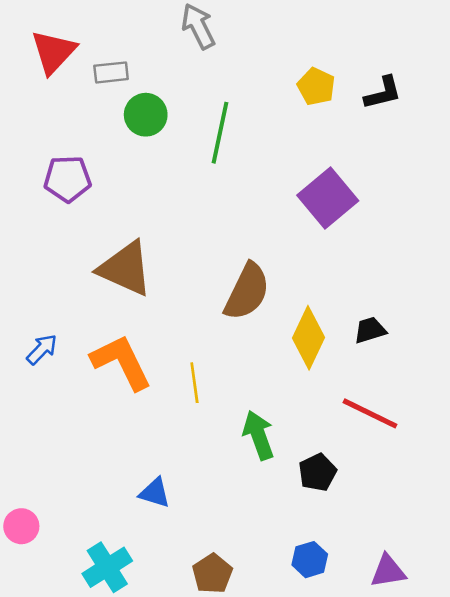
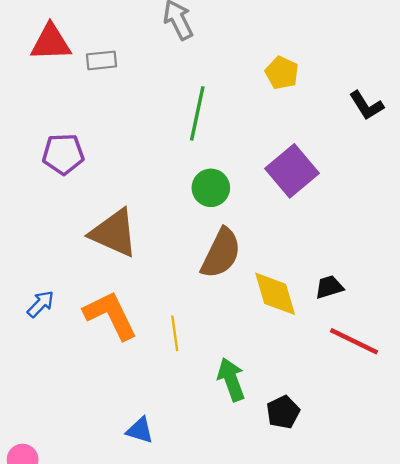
red triangle: (53, 52) -> (51, 42), turned 45
black L-shape: (383, 93) -> (366, 106), moved, turned 72
green circle: (146, 115) -> (211, 188), moved
yellow diamond: (309, 338) -> (275, 294), turned -42
red line: (370, 413) -> (354, 341), moved

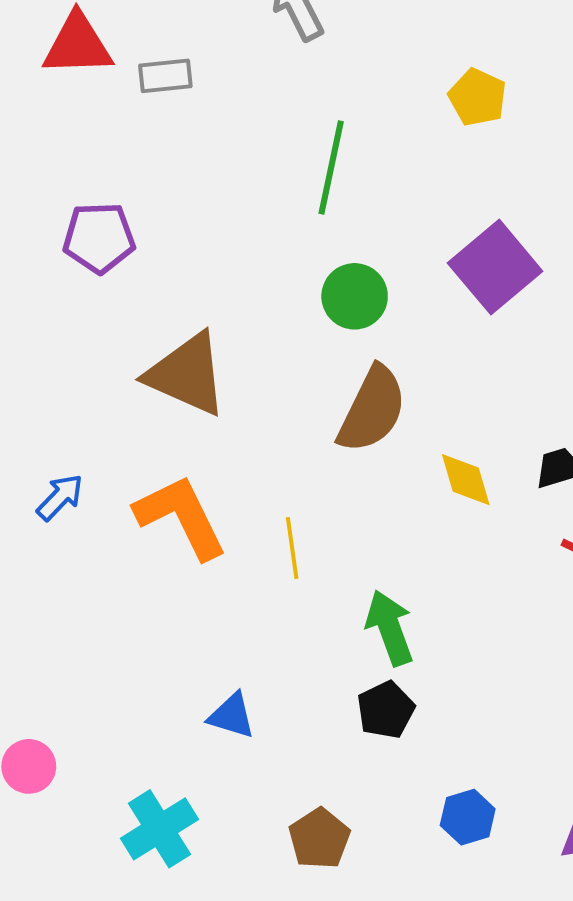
yellow diamond: (275, 294) -> (466, 480), size x0.7
black pentagon: (283, 412) -> (386, 710), moved

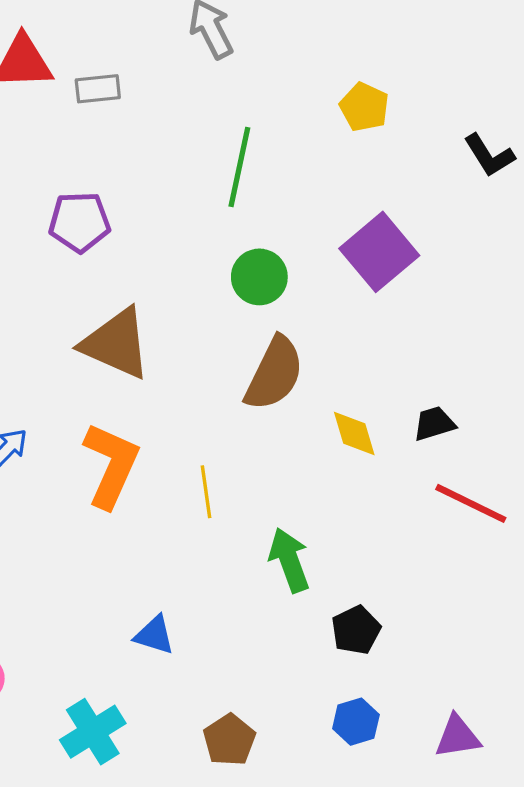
purple pentagon: (99, 238) -> (79, 222), moved
orange L-shape: (181, 517) -> (111, 465), turned 50
black pentagon: (386, 710) -> (356, 630), moved

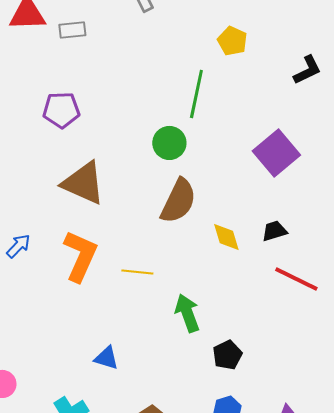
black L-shape: (489, 155) -> (307, 70), turned -84
green line: (239, 167) -> (196, 94), moved
purple square: (379, 252) -> (276, 153), moved
yellow line: (206, 492) -> (137, 272), turned -76

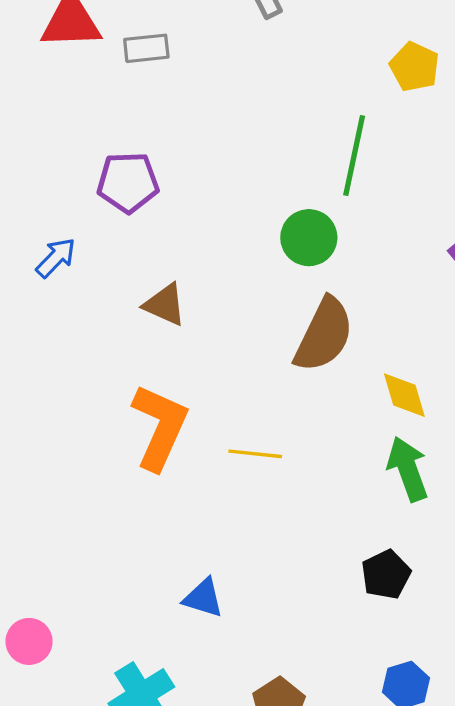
brown triangle: (83, 183) -> (165, 305), size x0.6
blue arrow: (18, 246) -> (56, 258), moved
green arrow: (187, 313) -> (408, 469), moved
black pentagon: (227, 355) -> (386, 574), moved

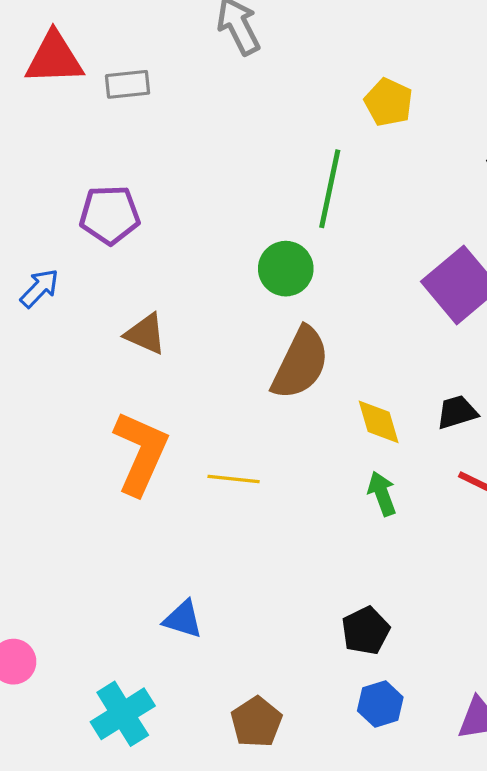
green arrow: (408, 469) -> (382, 494), size x0.7
black pentagon: (386, 574) -> (366, 631), moved

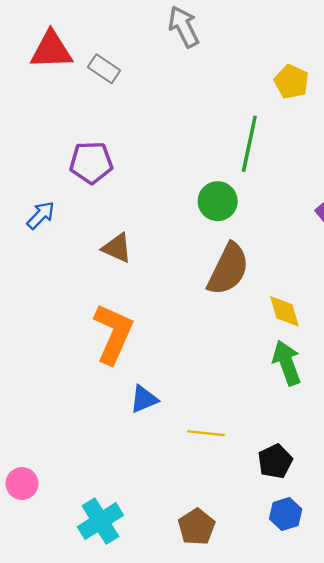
gray rectangle: (128, 84) -> (104, 69), turned 40
yellow line: (234, 479) -> (206, 433), moved
green arrow: (382, 494) -> (287, 363), size x1.4
blue triangle: (183, 619) -> (144, 399), moved, turned -40

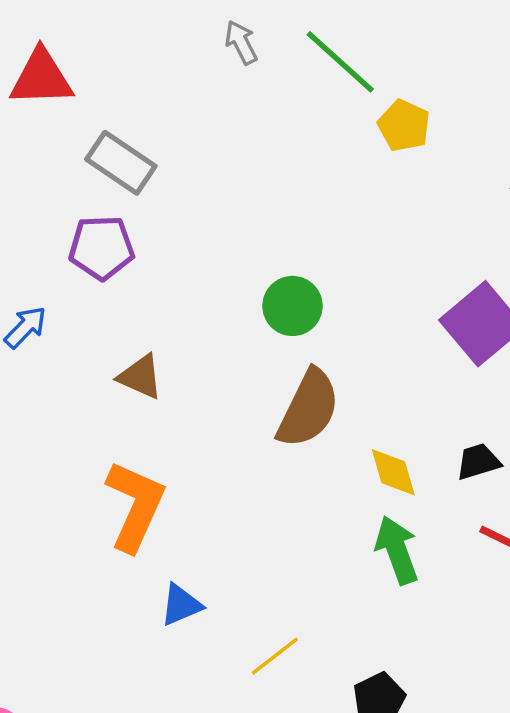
gray arrow: (184, 27) -> (241, 42), size x0.7
gray rectangle: (104, 69) -> (121, 163), moved, size x1.4
green line: (249, 144) -> (340, 62), moved, turned -60
yellow line: (206, 433) -> (275, 656), turned -44

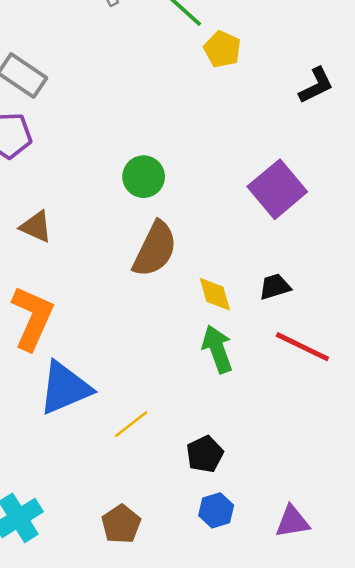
blue triangle: (181, 605) -> (65, 388), size x1.8

